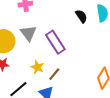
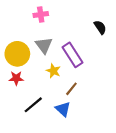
yellow star: (37, 67) -> (53, 71), moved

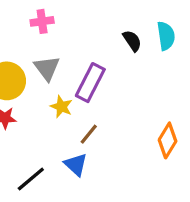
purple rectangle: (73, 55) -> (90, 83), turned 60
black line: (33, 105) -> (31, 179), moved

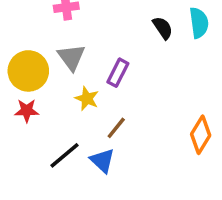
purple rectangle: (90, 83) -> (118, 73), size x0.7
black line: (31, 179) -> (65, 155), moved

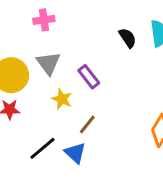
purple rectangle: (118, 73) -> (89, 77), turned -65

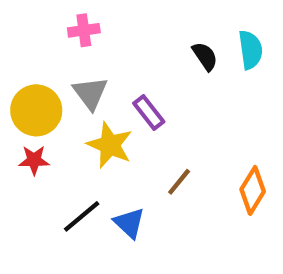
yellow star: (62, 99) -> (110, 145), size x1.5
brown line: (87, 124) -> (179, 182), moved

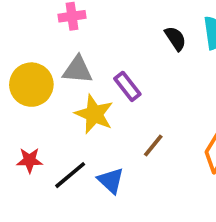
gray triangle: (90, 93) -> (78, 70), turned -48
red star: (34, 160) -> (30, 160), moved

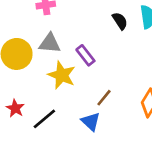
red star: (30, 160) -> (15, 108), turned 30
blue triangle: (111, 181) -> (91, 122), moved

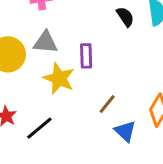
purple rectangle: (85, 55) -> (86, 56), turned 36
blue triangle: (91, 122) -> (125, 131), moved

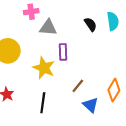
gray triangle: (45, 42) -> (48, 28), moved
black line: (39, 128) -> (43, 103), moved, turned -42

